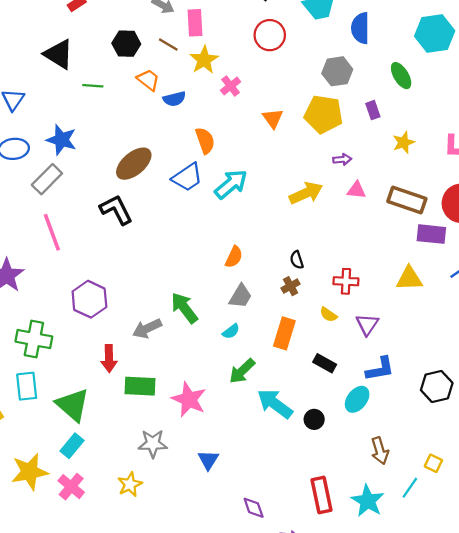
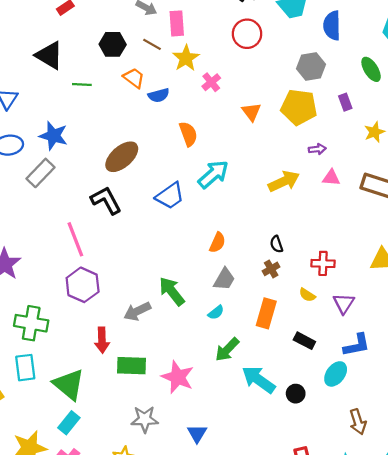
blue trapezoid: (187, 177) -> (170, 196), moved
pink line: (52, 232) -> (75, 239), moved

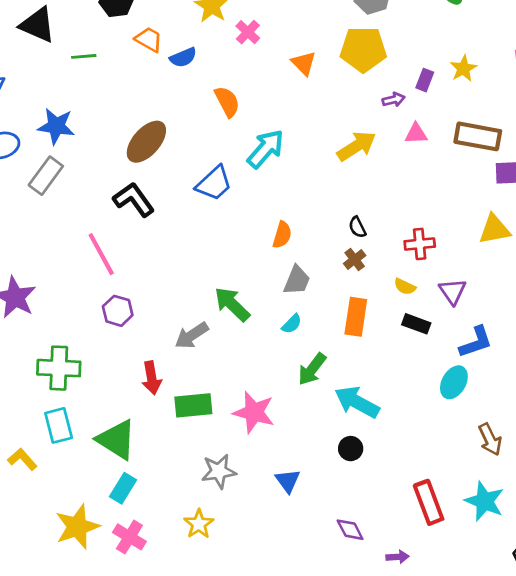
purple rectangle: (345, 102) -> (425, 80), moved, turned 49
purple hexagon: (83, 285) -> (118, 311), size x0.7
black rectangle: (304, 341) -> (416, 324), moved
black circle: (296, 394) -> (351, 449), moved

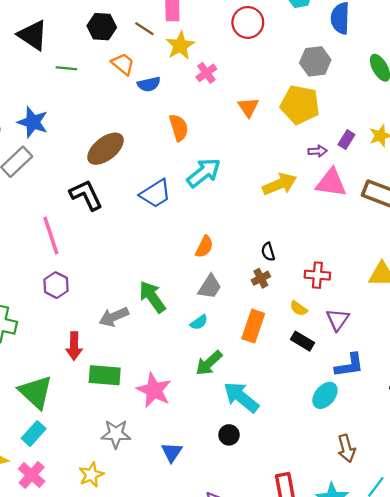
pink triangle: (416, 134) -> (331, 183), size x1.6

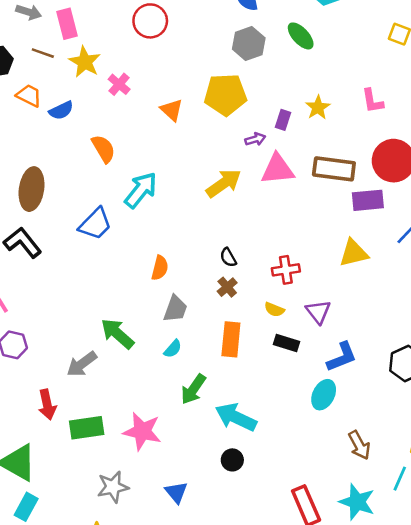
gray hexagon: (315, 61) -> (249, 44), moved
brown ellipse: (106, 149) -> (32, 189), turned -30

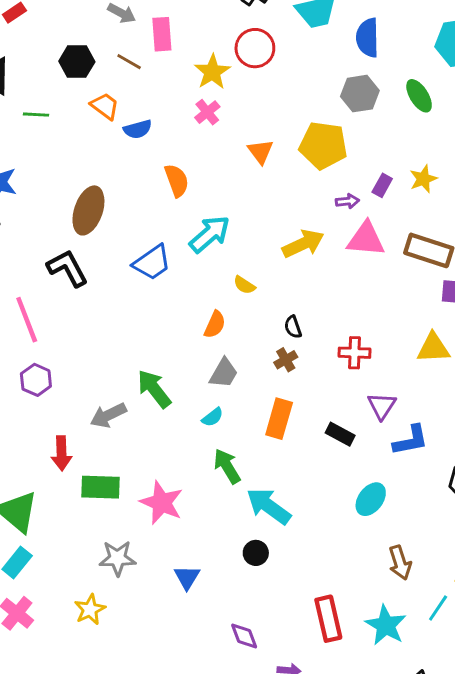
yellow star: (85, 62) -> (212, 72), moved
yellow semicircle: (274, 309) -> (244, 285), moved
blue L-shape: (342, 357) -> (411, 440), moved
green arrow: (193, 389) -> (227, 466), turned 104

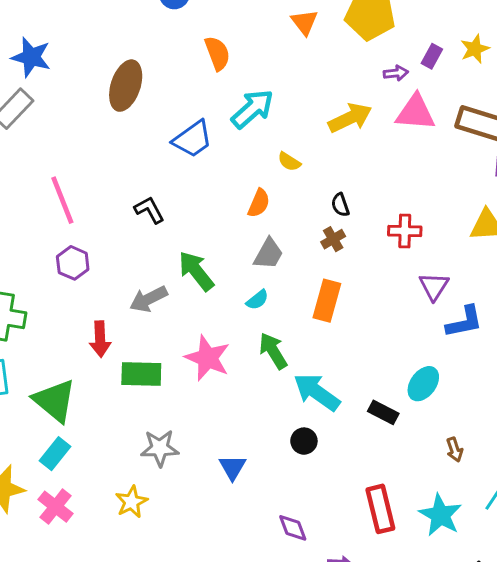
black L-shape: (67, 268) -> (149, 210), moved, size x0.7
black rectangle: (340, 434) -> (383, 412), moved
pink star: (162, 503) -> (208, 358), moved
brown arrow: (400, 563) -> (455, 450), size x0.7

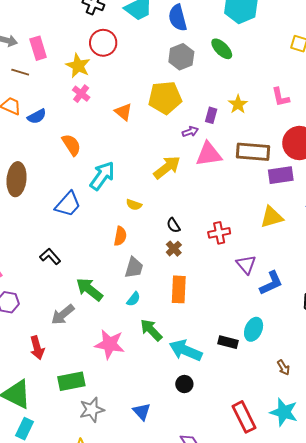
green rectangle: (141, 374) -> (71, 381), moved
black rectangle: (383, 412) -> (228, 342), moved

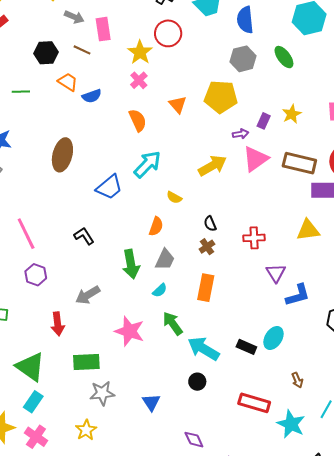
orange semicircle: (71, 145) -> (138, 120), moved
pink triangle: (209, 154) -> (255, 159), turned -36
green arrow: (89, 289) -> (131, 264), moved, turned -148
red rectangle: (244, 417) -> (254, 403), moved, turned -56

